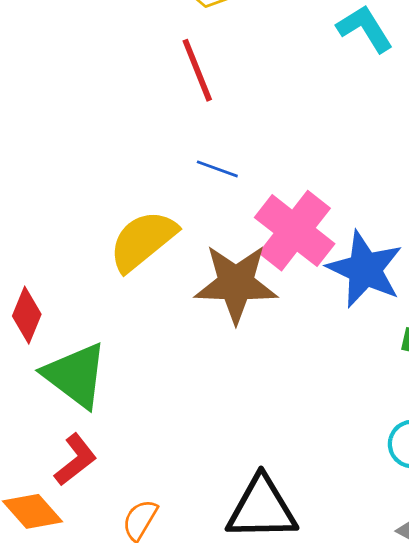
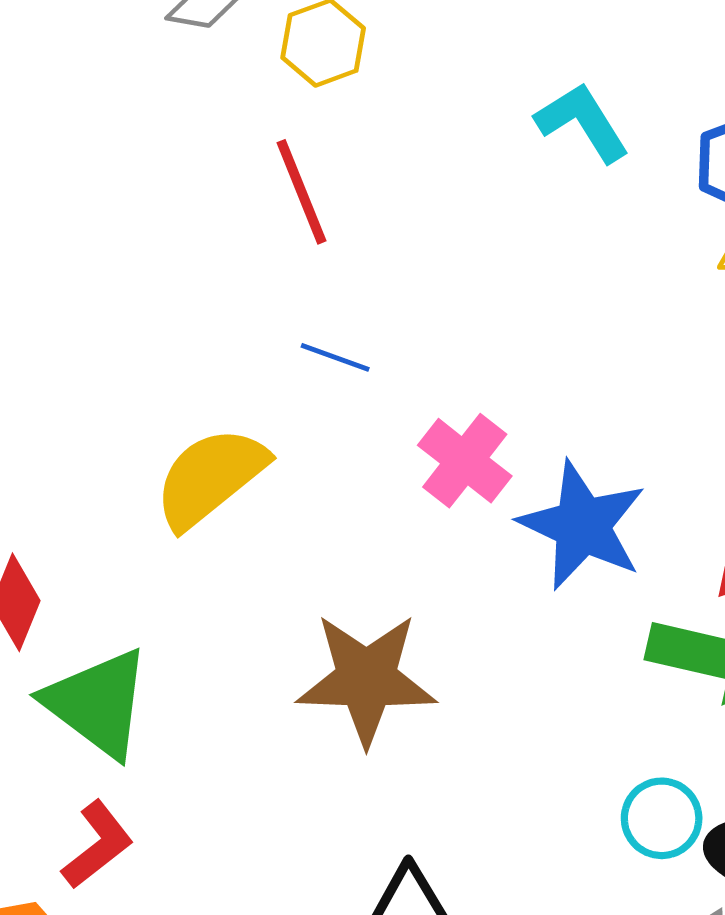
pink cross: (295, 231) -> (465, 461), size x0.7
brown star: (236, 284) -> (366, 679), moved

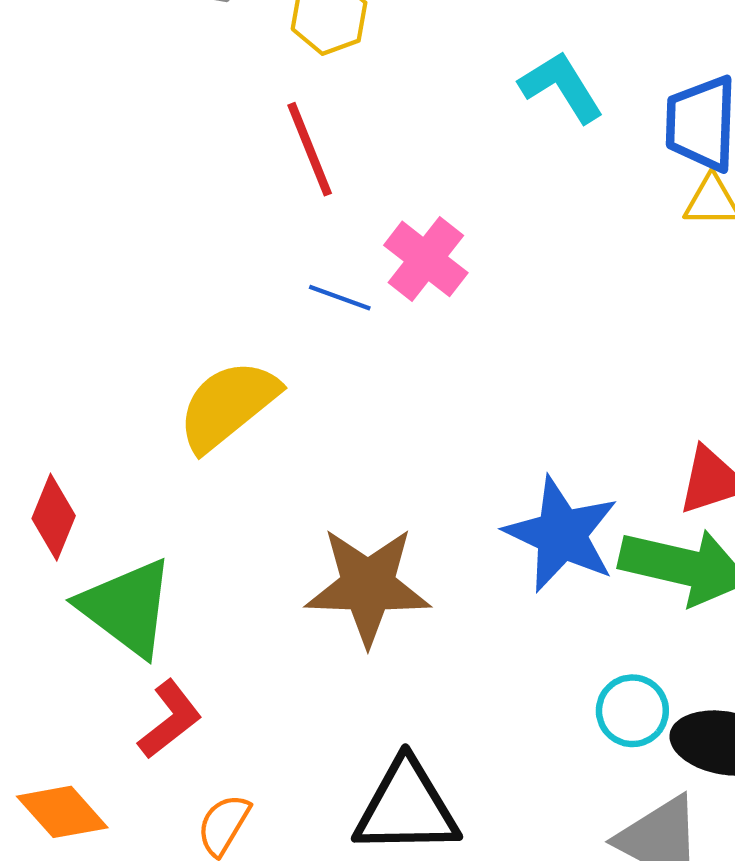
pink cross: (465, 461) -> (426, 259), moved
blue star: (582, 525) -> (561, 534), moved
red L-shape: (97, 845) -> (170, 719), moved

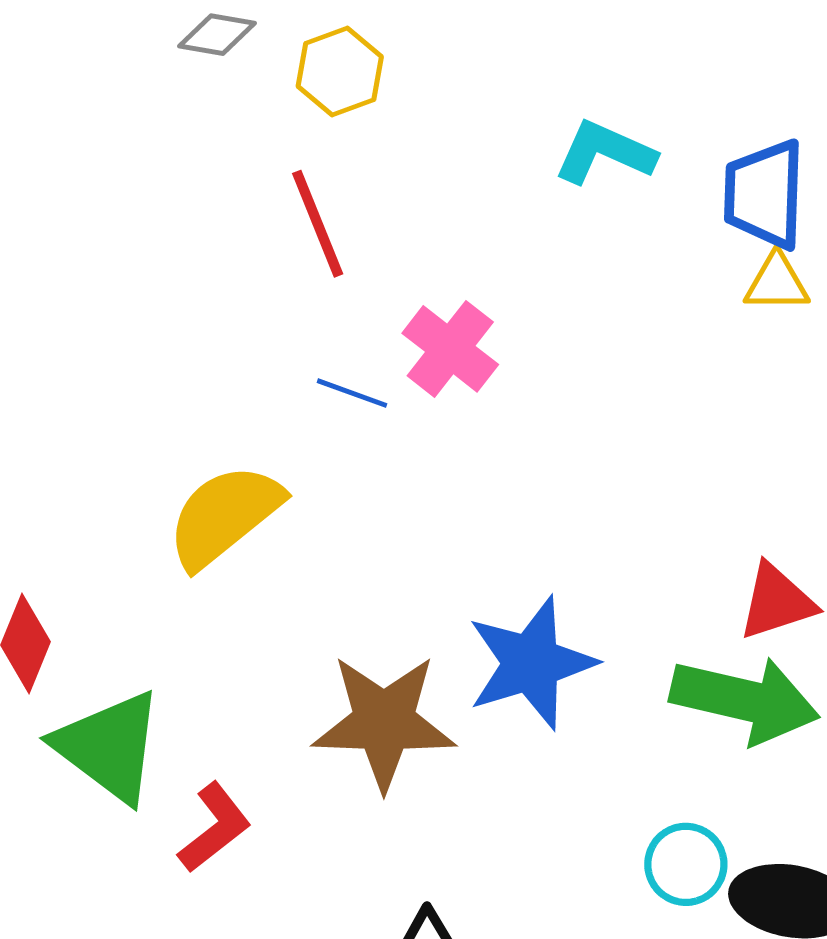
cyan L-shape: (561, 87) -> (605, 153), turned -34
blue star: (561, 534) -> (531, 663), moved, turned 30
red L-shape: (170, 719) -> (215, 828), moved

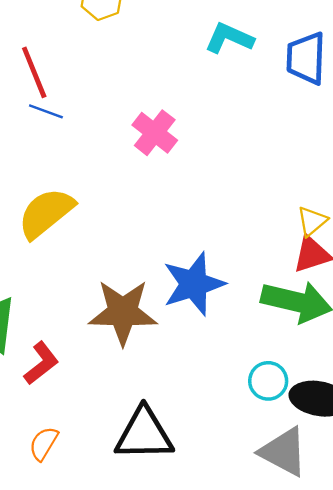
red line: (318, 224) -> (34, 72), moved
yellow triangle: (777, 283) -> (312, 221), moved, turned -40
blue line: (352, 393) -> (46, 111), moved

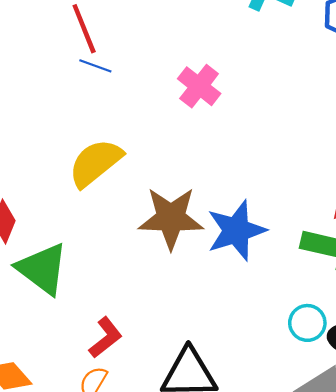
brown star: (123, 312) -> (171, 218), moved
red L-shape: (41, 363) -> (106, 338), moved

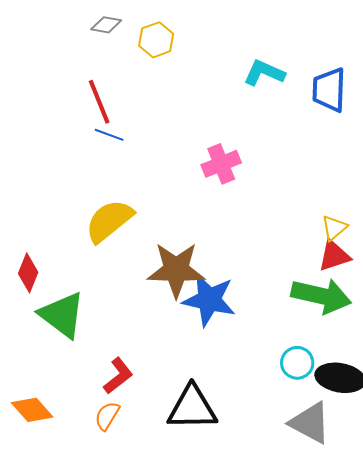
pink cross: (199, 86) -> (221, 164), moved, turned 30
blue star: (236, 230) -> (209, 300), moved, turned 30

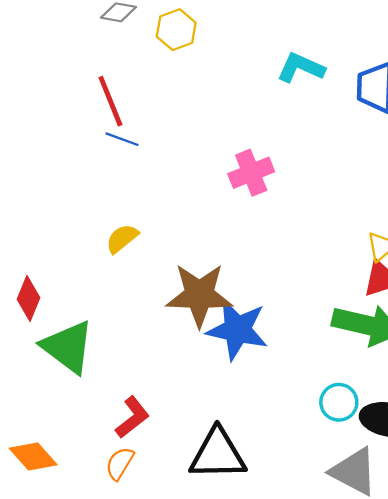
yellow semicircle: (109, 221) -> (122, 238), size x0.6

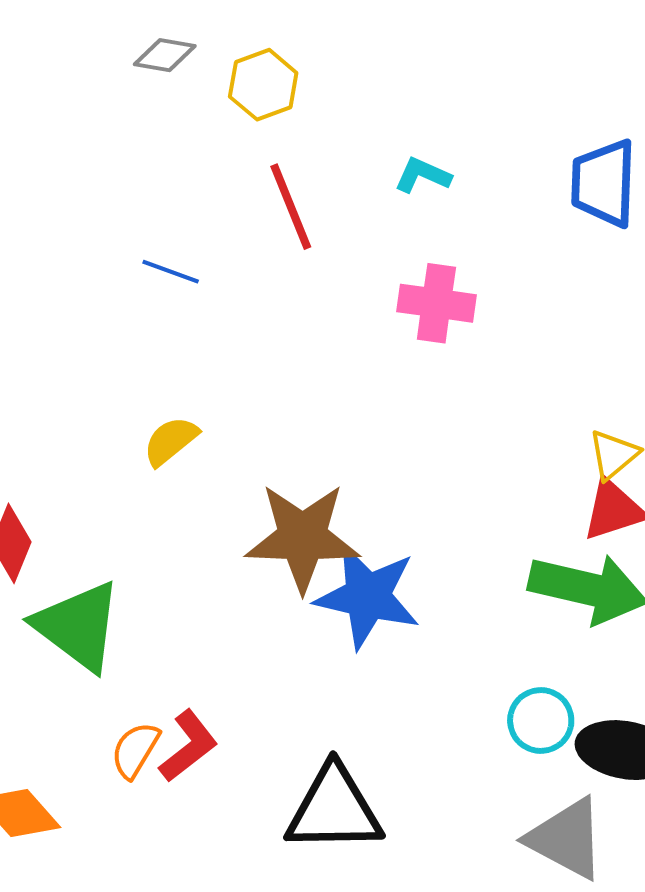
cyan L-shape: (301, 68) -> (423, 175), moved, size x0.7
red line: (110, 101) -> (291, 207), moved
pink cross: (251, 173) -> (436, 303), moved, turned 30
orange semicircle: (120, 463) -> (135, 750), moved

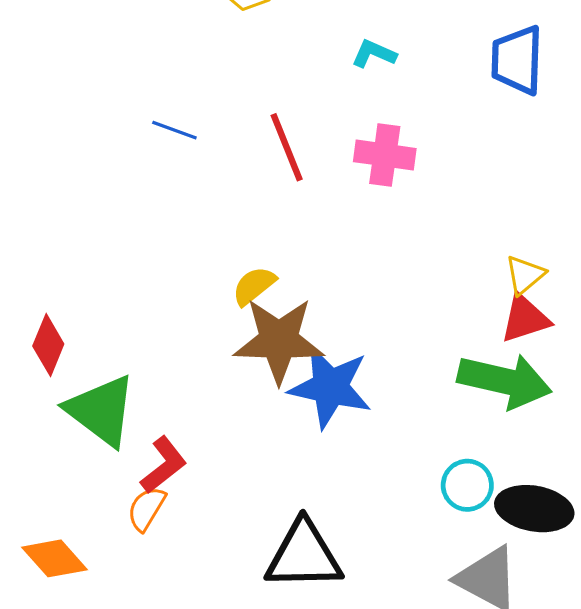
red line: (291, 207) -> (287, 147), moved
yellow semicircle: (171, 441) -> (254, 286), moved
red L-shape: (188, 746) -> (164, 465), moved

